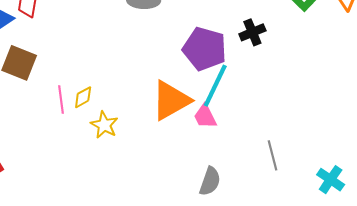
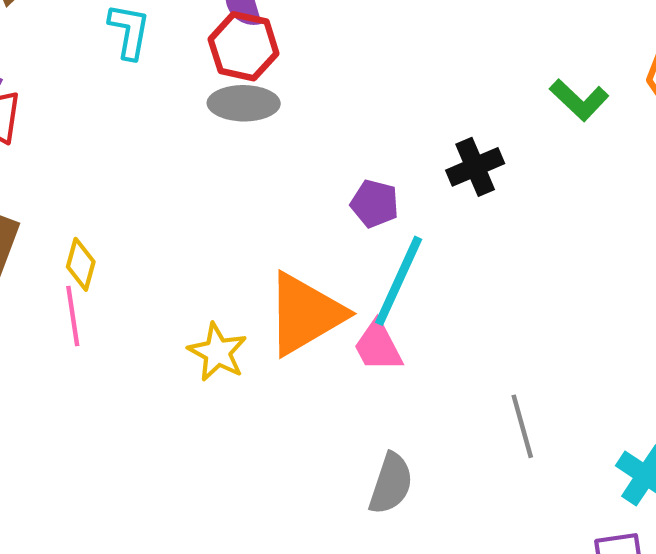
purple pentagon: (205, 49) -> (375, 204), size x0.5
yellow diamond: (83, 97) -> (81, 264), moved, turned -45
yellow star: (104, 125) -> (217, 352), moved

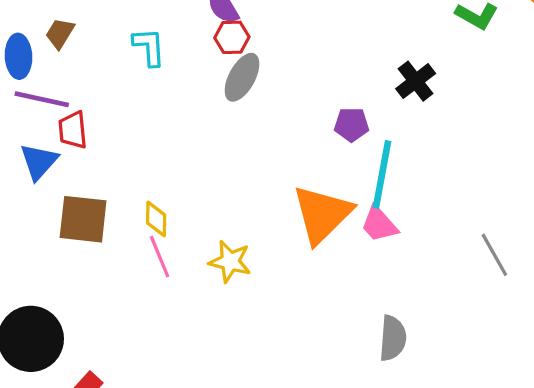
red hexagon: (244, 46) -> (232, 37), size x0.7
gray ellipse: (244, 103) -> (242, 77), turned -48
yellow star: (217, 352) -> (230, 261), moved
gray semicircle: (391, 484) -> (393, 338), moved

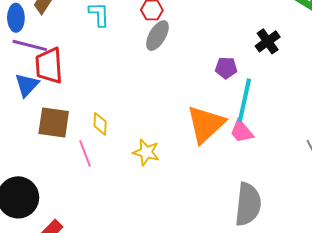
red trapezoid: (73, 130) -> (49, 66), size x1.5
pink line: (160, 257) -> (85, 153), moved
gray semicircle: (393, 338) -> (248, 204), size x1.5

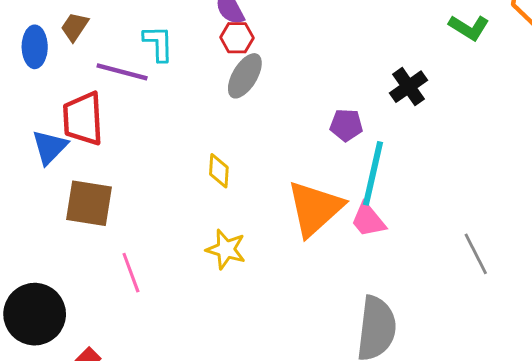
purple line: (30, 45) -> (122, 72), moved
yellow diamond: (100, 124) -> (219, 171), moved
pink line: (85, 153) -> (131, 273), moved

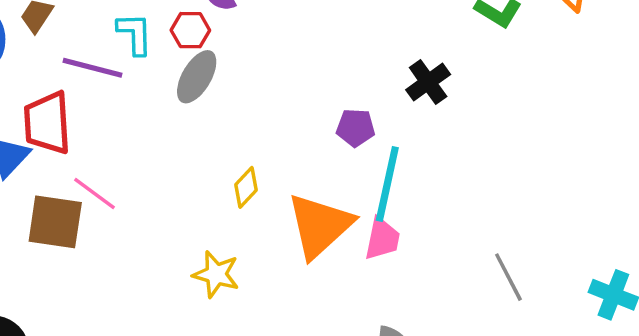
red hexagon: (237, 38) -> (190, 30), moved
gray ellipse: (245, 76) -> (197, 77), moved
yellow diamond: (219, 171) -> (246, 187), moved, turned 40
pink trapezoid: (368, 220) -> (382, 239), turned -129
pink line: (131, 273) -> (94, 193), moved, turned -33

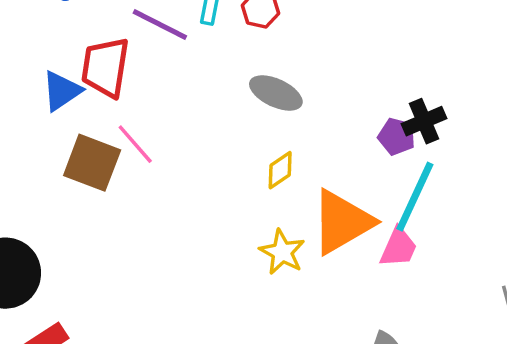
gray ellipse: (197, 77) -> (276, 93), moved, turned 72
black cross: (428, 82) -> (424, 121), moved
yellow star: (216, 274) -> (282, 252), moved

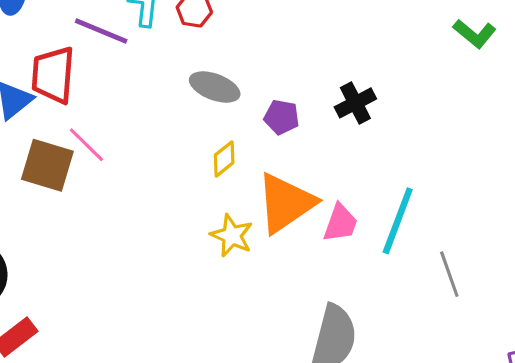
purple pentagon: (397, 137) -> (282, 117), moved
cyan line: (415, 197) -> (398, 221), moved

